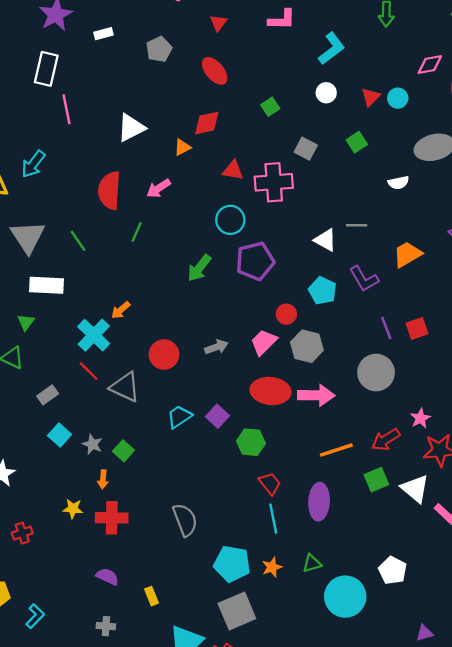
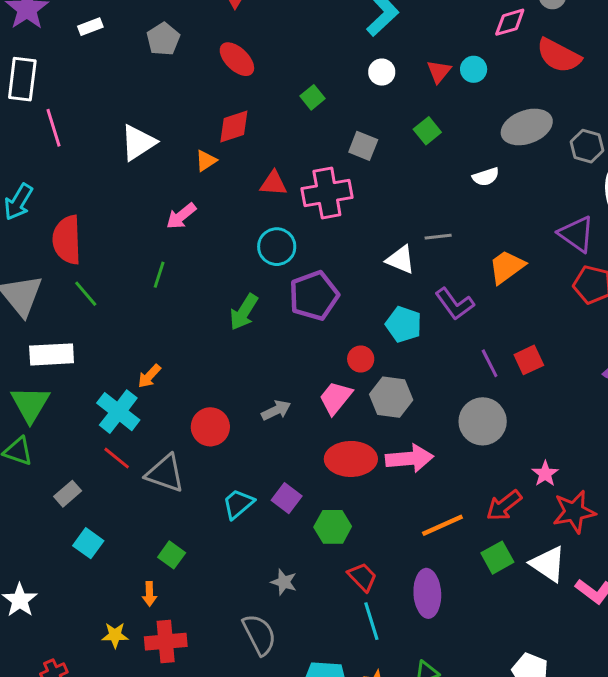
red semicircle: (109, 190) -> (67, 240), moved
green triangle: (26, 322) -> (30, 404), size x1.8
gray star: (92, 444) -> (284, 582), moved

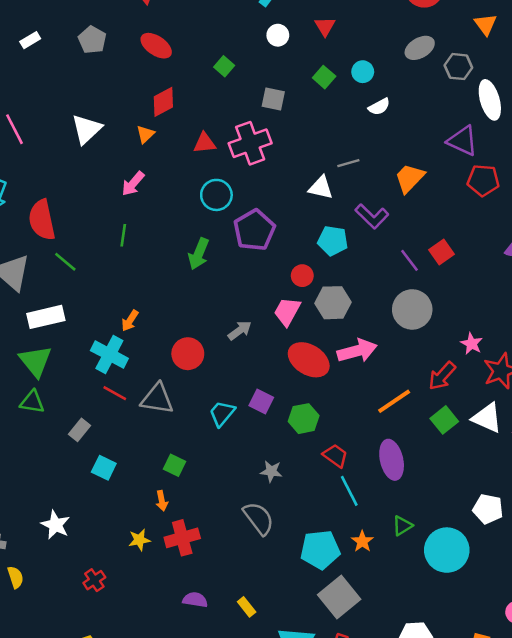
cyan circle: (474, 69) -> (363, 72), moved
gray ellipse: (527, 127) -> (420, 48), moved, size x0.7
red ellipse: (351, 459) -> (309, 360), turned 42

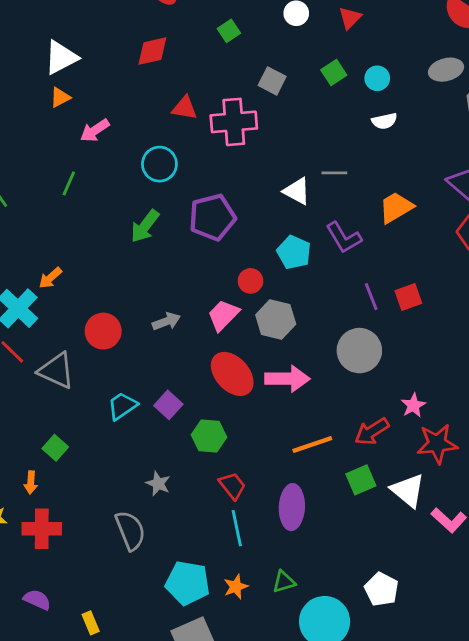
orange triangle: (145, 134) -> (60, 97), moved
cyan circle: (216, 195) -> (159, 164), moved

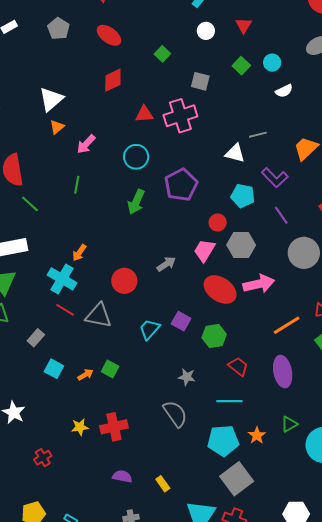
purple line: (371, 297) -> (281, 215), moved
orange arrow: (31, 482) -> (85, 375), moved, turned -112
cyan line: (237, 528) -> (229, 401), moved, turned -65

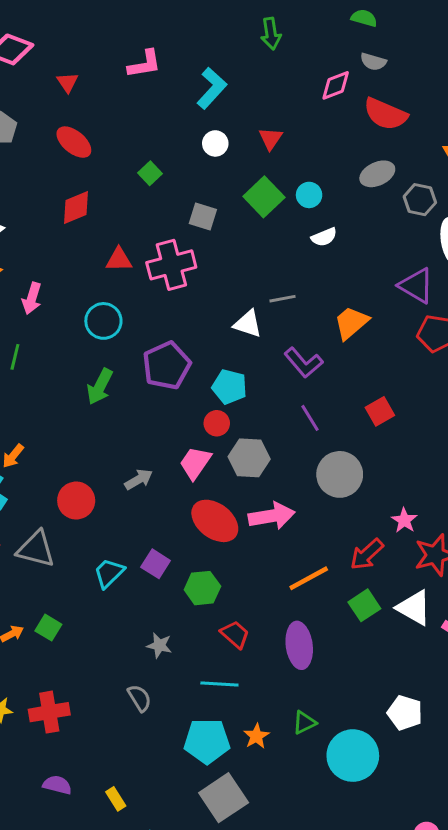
green square: (241, 66) -> (264, 197), size x1.5
pink arrow: (86, 144) -> (32, 298), turned -30
cyan pentagon: (243, 196) -> (229, 387), moved
gray semicircle: (175, 414) -> (139, 698), size x0.7

